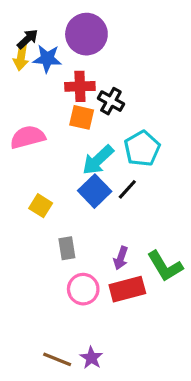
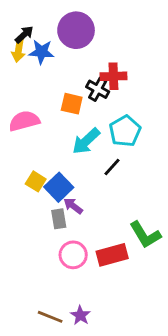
red cross: (80, 86) -> (113, 76), moved
blue square: (95, 191) -> (59, 187), moved
purple arrow: (121, 258) -> (73, 206), moved, turned 108

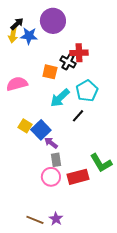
gray rectangle: (59, 219) -> (56, 160), moved

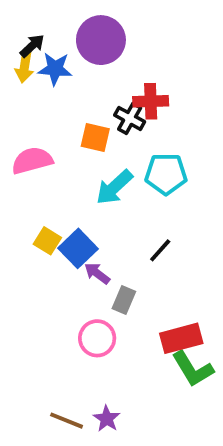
cyan pentagon: (87, 91) -> (166, 174), turned 30
black line: (78, 116) -> (160, 250), moved
gray rectangle: (56, 160) -> (124, 300), moved, turned 32
green L-shape: (101, 163) -> (193, 369), moved
red rectangle: (78, 177) -> (181, 338), moved

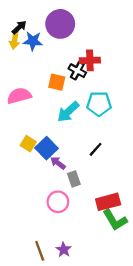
gray rectangle: (124, 300) -> (74, 179), turned -42
brown line: (67, 421) -> (40, 251), turned 48

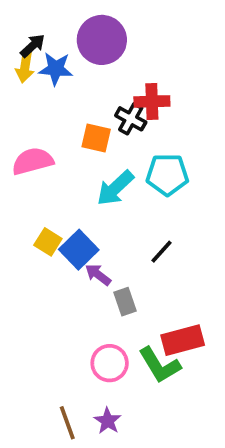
pink circle: (58, 202) -> (110, 363), moved
green L-shape: (115, 220) -> (160, 365), moved

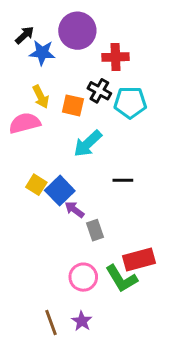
yellow arrow: (25, 67) -> (41, 97), moved, turned -35
red cross: (152, 101) -> (116, 57), moved
cyan pentagon: (167, 175) -> (130, 103), moved
black line: (161, 252) -> (123, 180), moved, turned 48

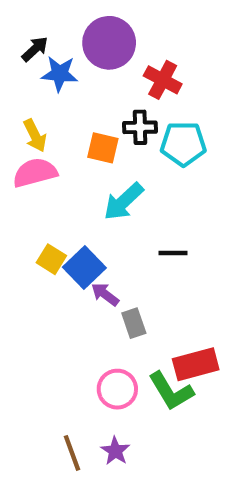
red cross: (116, 57) -> (163, 80), turned 30
black cross: (99, 91) -> (140, 127), turned -30
yellow arrow: (41, 97) -> (35, 136), moved

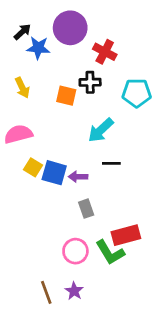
cyan pentagon: (183, 144) -> (137, 93), moved
pink semicircle: (35, 173) -> (18, 134), moved
cyan arrow: (124, 202) -> (101, 130), moved
blue square: (84, 267) -> (54, 173), turned -30
purple arrow: (105, 294) -> (78, 177), moved, turned -36

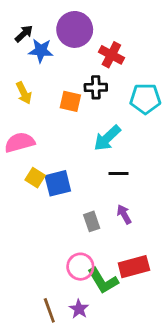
blue square: (54, 173) -> (58, 183), turned -30
purple arrow: (78, 177) -> (124, 214), moved, turned 60
red rectangle: (126, 235) -> (134, 267), moved
green L-shape: (110, 252) -> (103, 281), moved

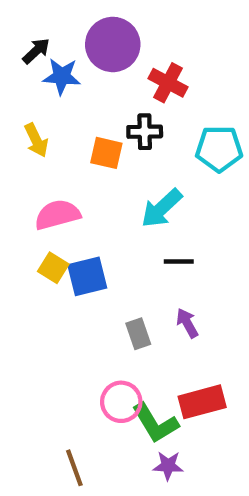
pink semicircle: (20, 142) -> (57, 215), moved
purple star: (79, 309) -> (168, 466), moved, turned -30

